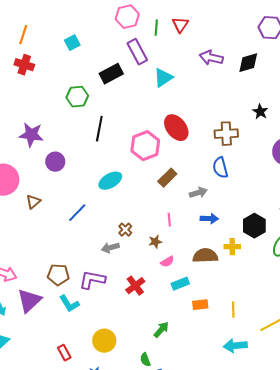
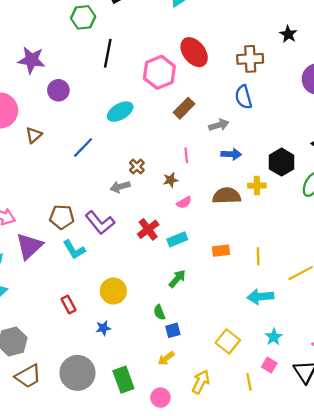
purple L-shape: (92, 280) -> (100, 223), turned -140
cyan rectangle: (180, 284) -> (177, 239), moved

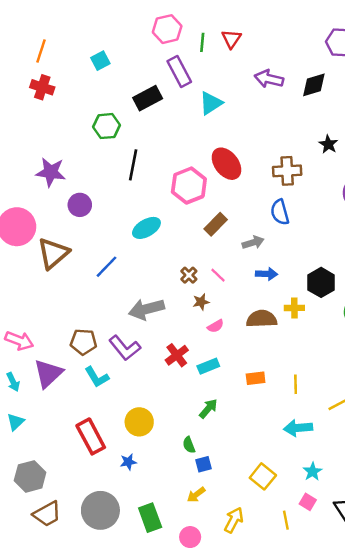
brown triangle: (34, 135) -> (53, 253), size x1.8
pink line: (186, 155) -> (218, 275), turned -40
brown cross: (137, 167) -> (189, 275), moved
gray arrow: (120, 187) -> (146, 309), size x1.6
red rectangle: (69, 304) -> (91, 436), size x1.8

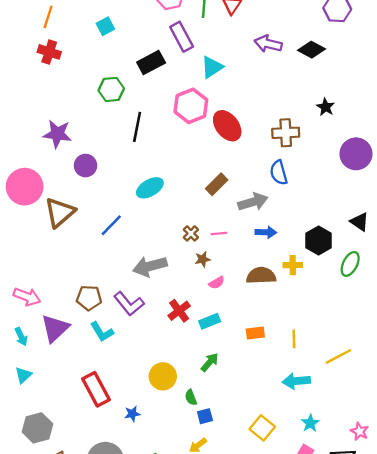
black diamond: (314, 85) -> (311, 50), turned 44
pink hexagon: (189, 185) -> (191, 106), moved
gray arrow: (253, 242) -> (253, 202), size x1.4
pink line: (218, 275) -> (219, 233), turned -49
yellow circle: (139, 422) -> (163, 376), moved

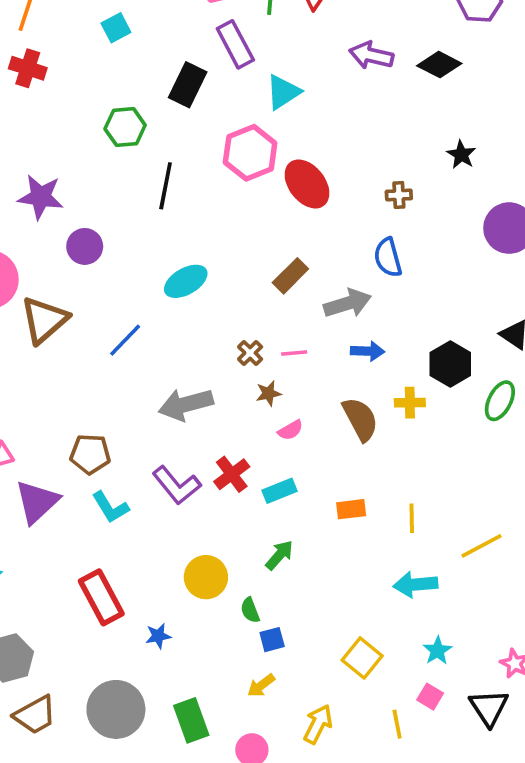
black rectangle: (151, 62) -> (188, 85), turned -36
brown cross: (286, 133) -> (399, 195), size x0.6
brown semicircle: (261, 276) -> (360, 419), turned 64
purple L-shape: (129, 304) -> (177, 485), moved

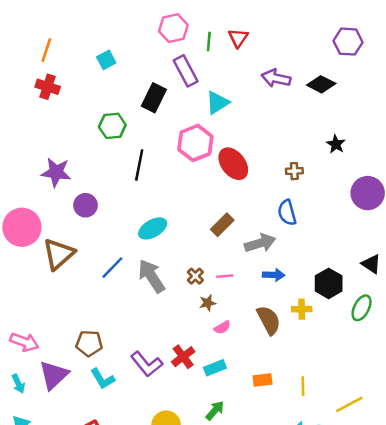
gray arrow: (186, 404) -> (151, 276), moved, turned 72

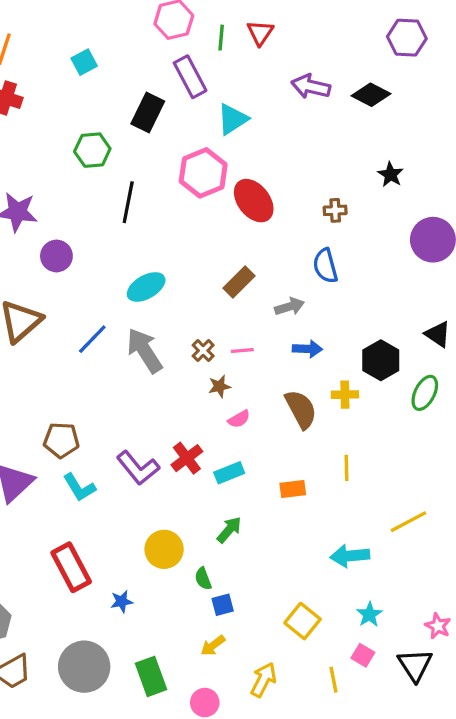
gray arrow: (260, 243) -> (290, 307), size x0.7
yellow line: (303, 386) -> (347, 468), moved

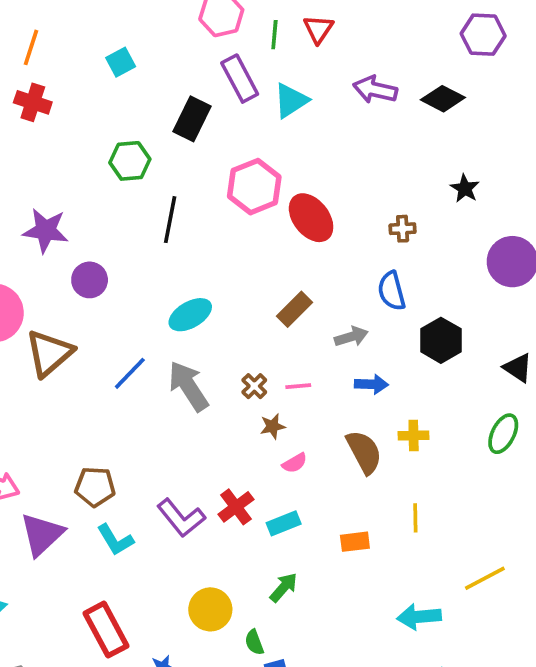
cyan triangle: (232, 119) -> (291, 101), moved
black hexagon: (381, 360) -> (441, 340), moved

